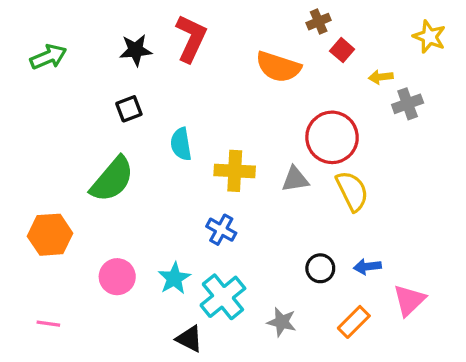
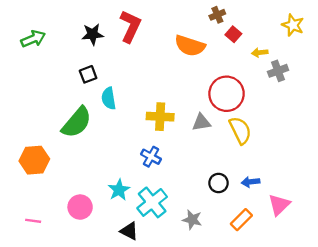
cyan semicircle: (181, 144) -> (109, 98), moved
pink circle: (117, 277) -> (80, 207), moved

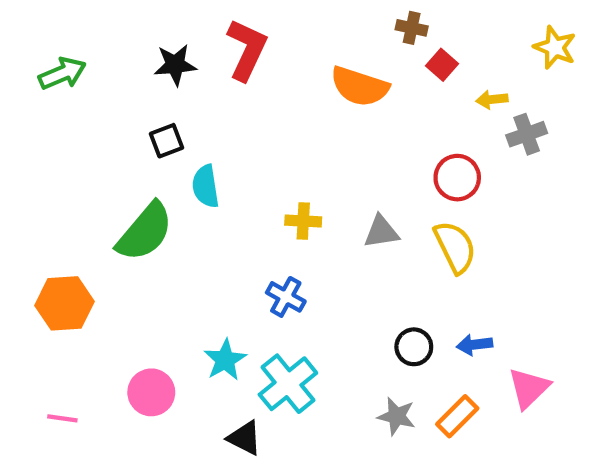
brown cross: (217, 15) -> (412, 28), turned 35
red circle: (227, 94) -> (457, 178), moved, size x0.7
yellow cross: (160, 117) -> (303, 221), size x0.7
gray star: (192, 220) -> (396, 416), moved

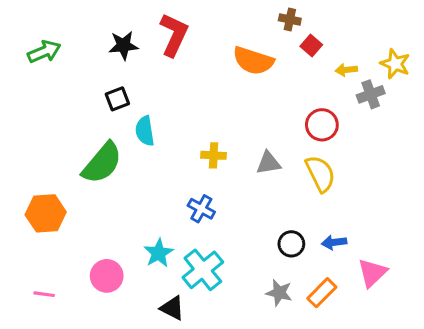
yellow star: (555, 47) -> (395, 64), moved

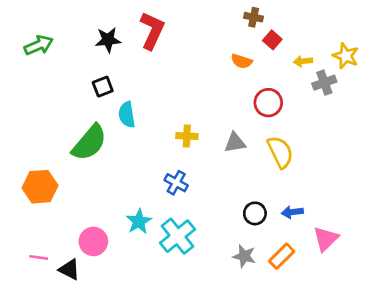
orange semicircle: (253, 61) -> (242, 61), moved, size x0.6
red circle: (322, 125) -> (268, 103), moved
black triangle: (172, 308) -> (69, 269), moved

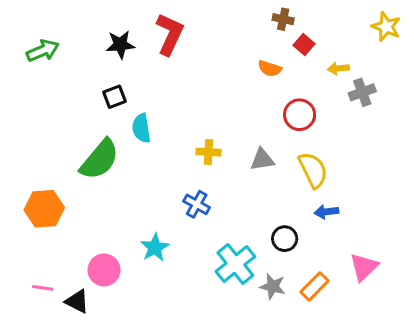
yellow star: (346, 56) -> (386, 27), moved
blue arrow: (292, 212) -> (326, 212), moved
cyan cross: (177, 236) -> (235, 264), moved

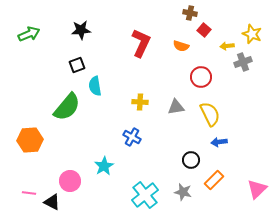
yellow star: (386, 27) -> (252, 34), moved
red L-shape: (170, 34) -> (141, 43), moved
cyan cross: (235, 264) -> (145, 195), moved
pink triangle: (364, 267) -> (257, 189), moved
orange rectangle: (314, 286) -> (214, 180), moved

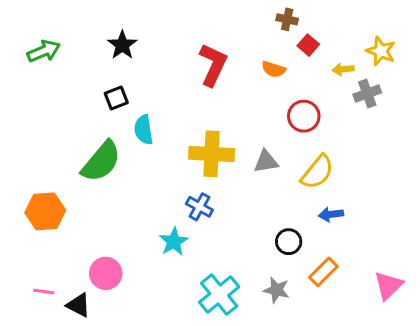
black star: (81, 30) -> (122, 45), turned -30
yellow cross: (140, 102) -> (212, 154), size x1.8
yellow semicircle: (210, 114) -> (317, 172), turned 65
cyan star: (104, 166) -> (174, 242), moved

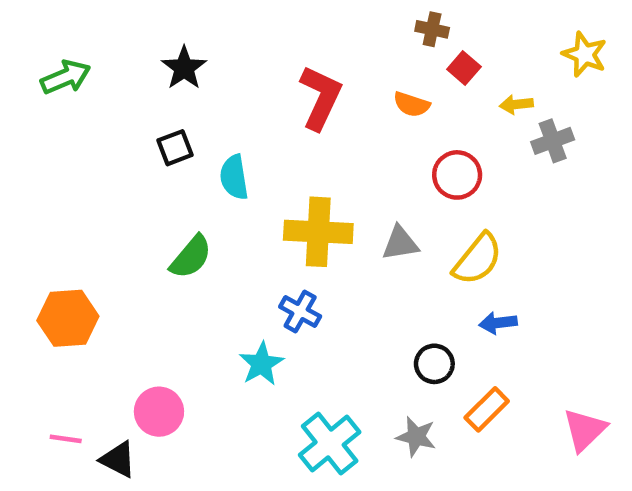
yellow star: (381, 51) -> (585, 54), moved
cyan semicircle: (143, 130) -> (234, 177), moved
green semicircle: (101, 161) -> (191, 257), moved, size x0.7

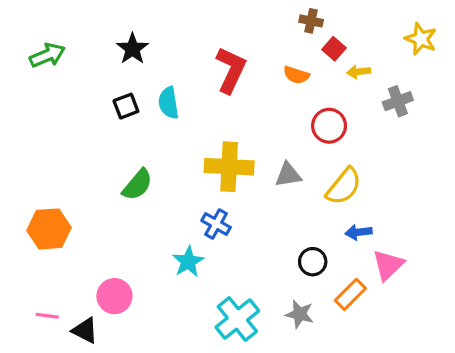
yellow arrow: (516, 104) -> (359, 72), moved
cyan semicircle: (234, 177) -> (169, 103), moved
pink triangle: (585, 430) -> (388, 265), moved

